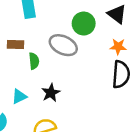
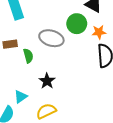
green circle: (84, 24) -> (77, 24), moved
cyan triangle: (19, 96) -> (21, 97), moved

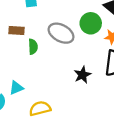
black star: (47, 81) -> (82, 75), moved

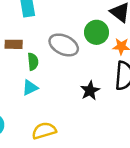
cyan triangle: (16, 88) -> (30, 88), moved

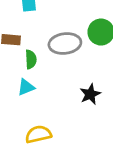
gray ellipse: (64, 45) -> (65, 44), turned -36

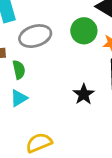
gray ellipse: (65, 44) -> (35, 36), moved

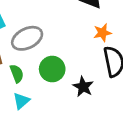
green circle: (84, 31) -> (52, 69), moved

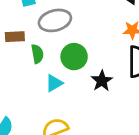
cyan triangle: (21, 101) -> (54, 83), moved

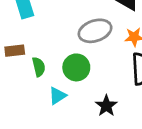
gray ellipse: (55, 20) -> (95, 31), moved
black star: (102, 81) -> (106, 106), moved

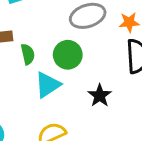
cyan triangle: (57, 96) -> (48, 85), size x1.4

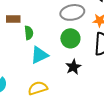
green circle: (68, 55) -> (70, 38), moved

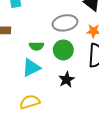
green semicircle: (29, 33) -> (36, 46), moved, turned 96

